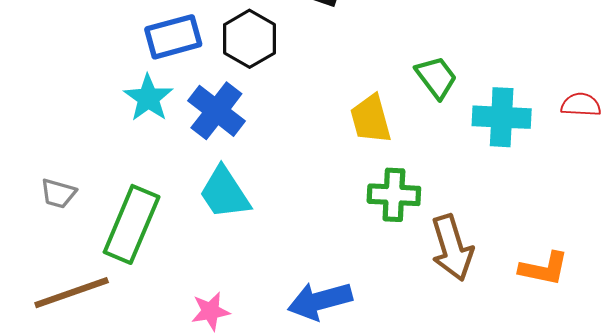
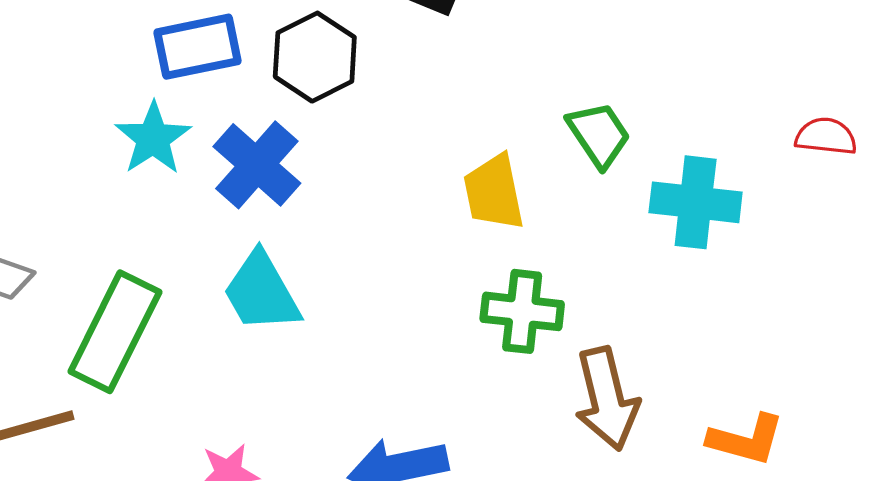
red semicircle: (581, 105) -> (826, 136), moved

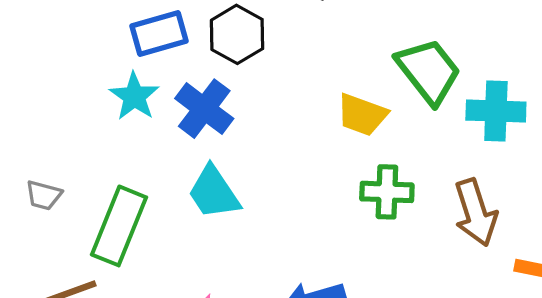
green trapezoid: (599, 135) -> (429, 71), size x1.5
yellow trapezoid: (494, 192) -> (362, 115), turned -54
brown arrow: (607, 399) -> (476, 213), moved

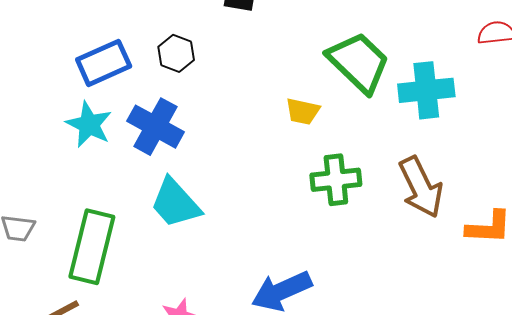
black hexagon: (237, 34) -> (176, 53), size x0.7
yellow trapezoid: (362, 115) -> (303, 111), size x0.7

